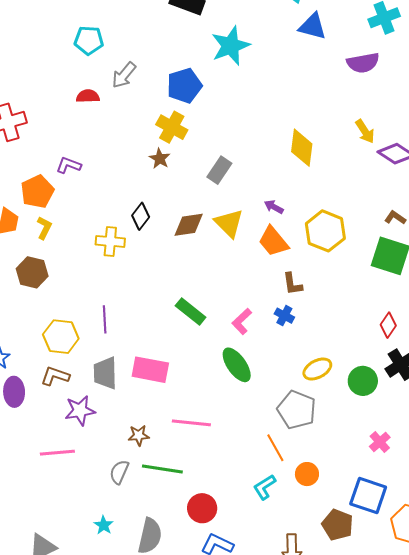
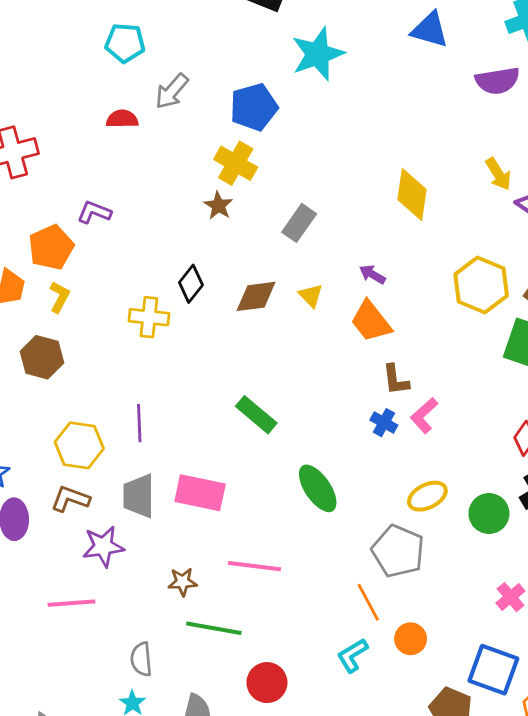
yellow triangle: (229, 223) -> (311, 296), size x0.6
yellow hexagon: (325, 231) -> (481, 285), moved
pink L-shape: (242, 321) -> (424, 415), moved
gray semicircle: (119, 472) -> (141, 659), moved, turned -30

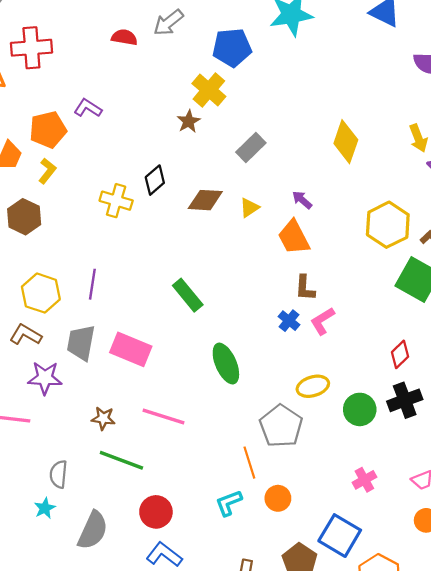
yellow triangle: (311, 296) -> (249, 208), turned 30

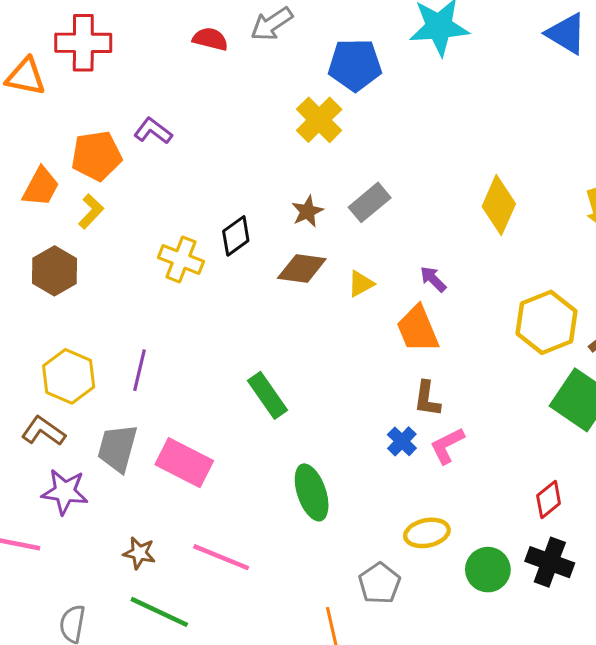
brown star: (189, 121) -> (307, 211), moved
black cross: (405, 400) -> (550, 562), turned 36
gray pentagon: (281, 426) -> (379, 583), size x0.7

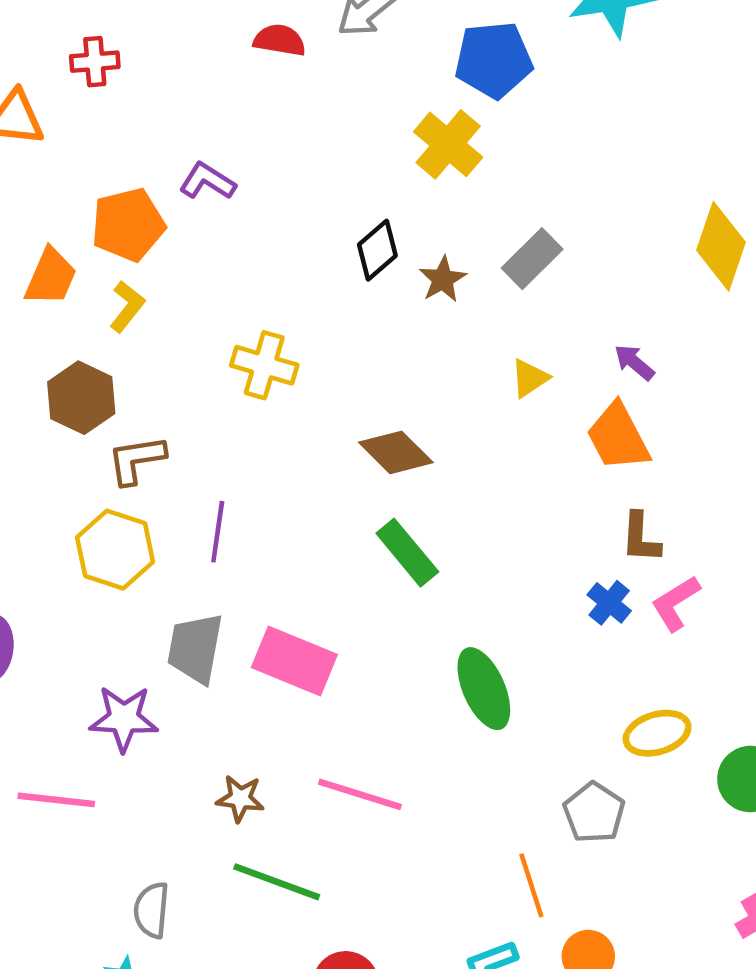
red cross: (83, 43) -> (95, 62), size x0.6
black diamond: (236, 236) -> (377, 250), moved
brown diamond: (302, 269) -> (396, 452), moved, turned 42
brown L-shape: (43, 431) -> (136, 460), moved, turned -39

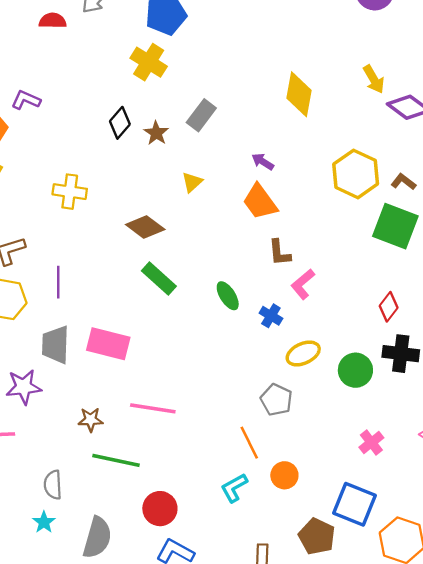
yellow triangle: (530, 378) -> (192, 182), moved
blue cross: (609, 603) -> (271, 316), moved
green ellipse: (484, 689) -> (228, 296), moved, size x0.7

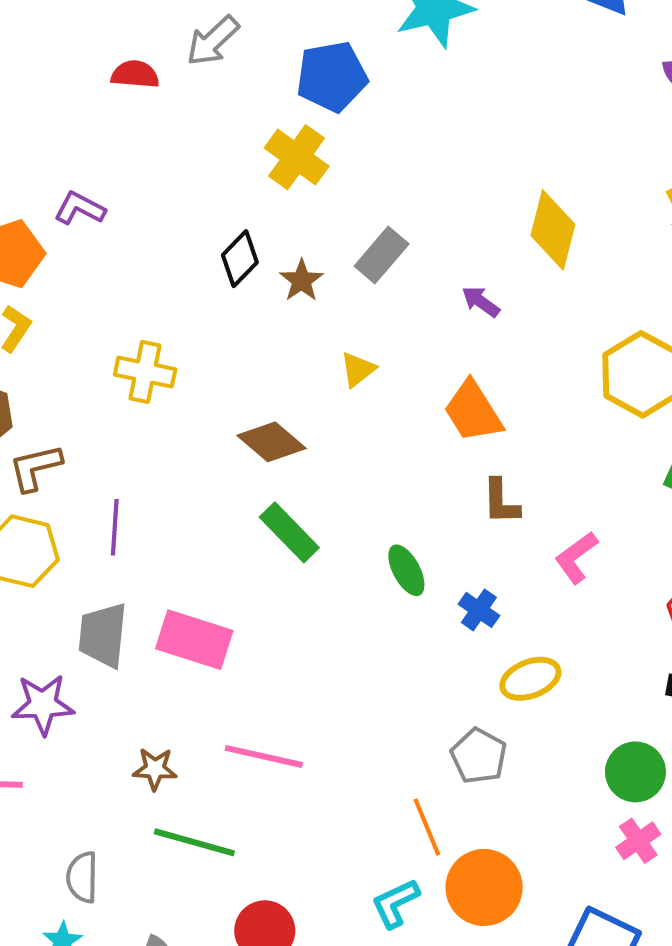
purple arrow: (263, 162) -> (481, 302), moved
pink L-shape: (303, 284) -> (576, 557), moved
green circle: (355, 370) -> (635, 772), moved
orange circle: (284, 475) -> (484, 887), size x1.6

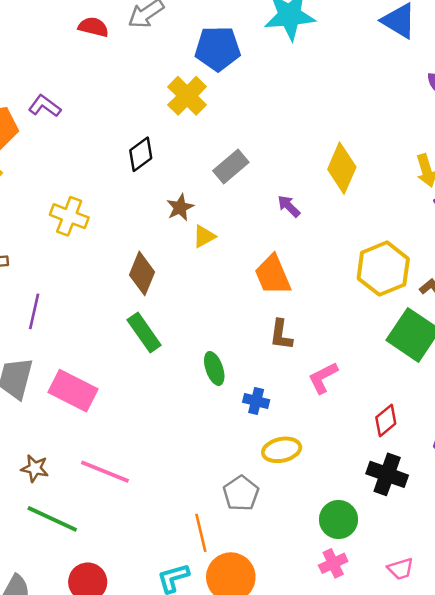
brown star: (302, 281) -> (180, 207), moved
brown diamond: (271, 442) -> (142, 273), turned 63
blue cross: (479, 610) -> (256, 401), turned -30

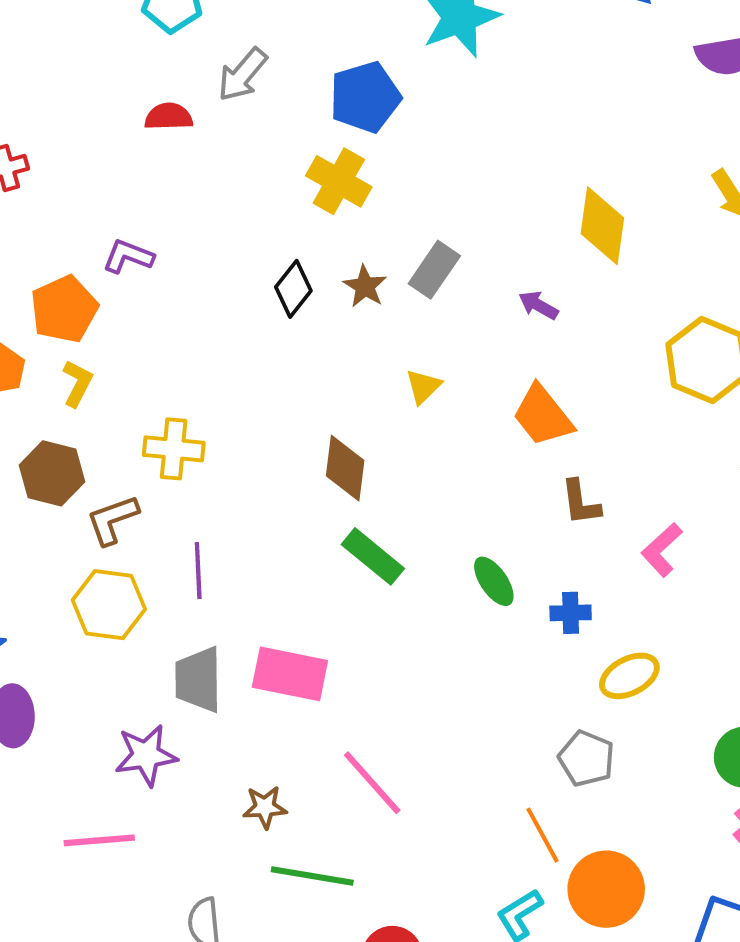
brown star: (180, 207) -> (365, 286), moved
yellow cross: (69, 216) -> (174, 449), moved
pink line: (105, 472) -> (372, 783), turned 42

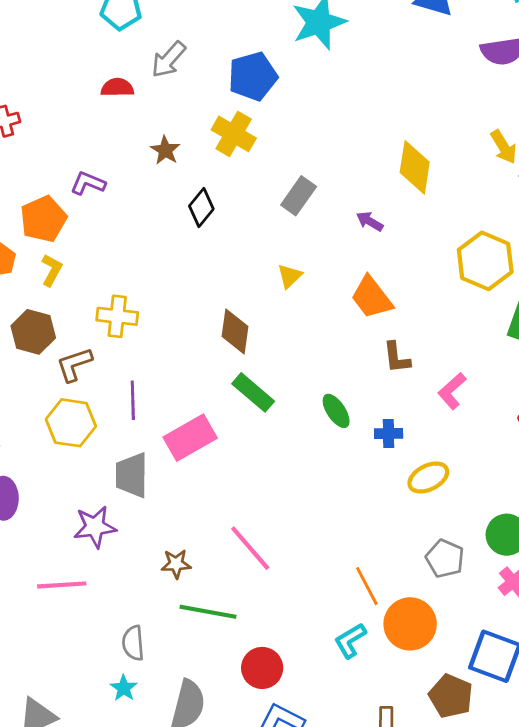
brown star: (365, 286) -> (165, 150), moved
pink rectangle: (290, 674) -> (190, 438), moved, turned -42
gray pentagon: (586, 758) -> (445, 559), moved

